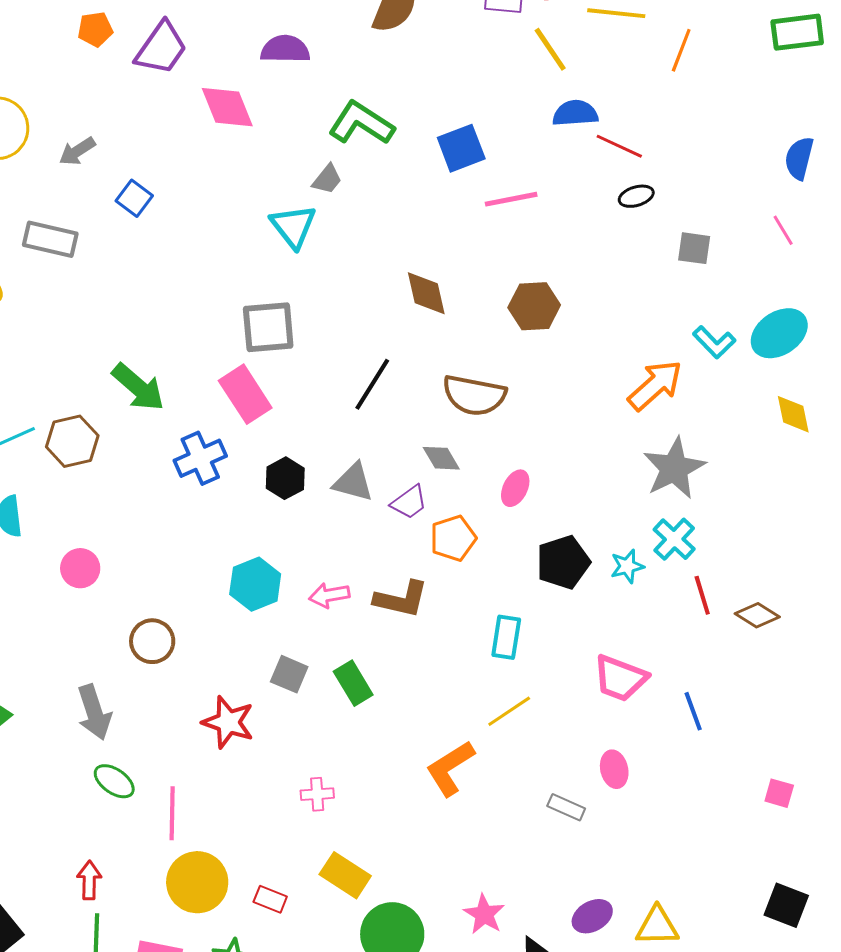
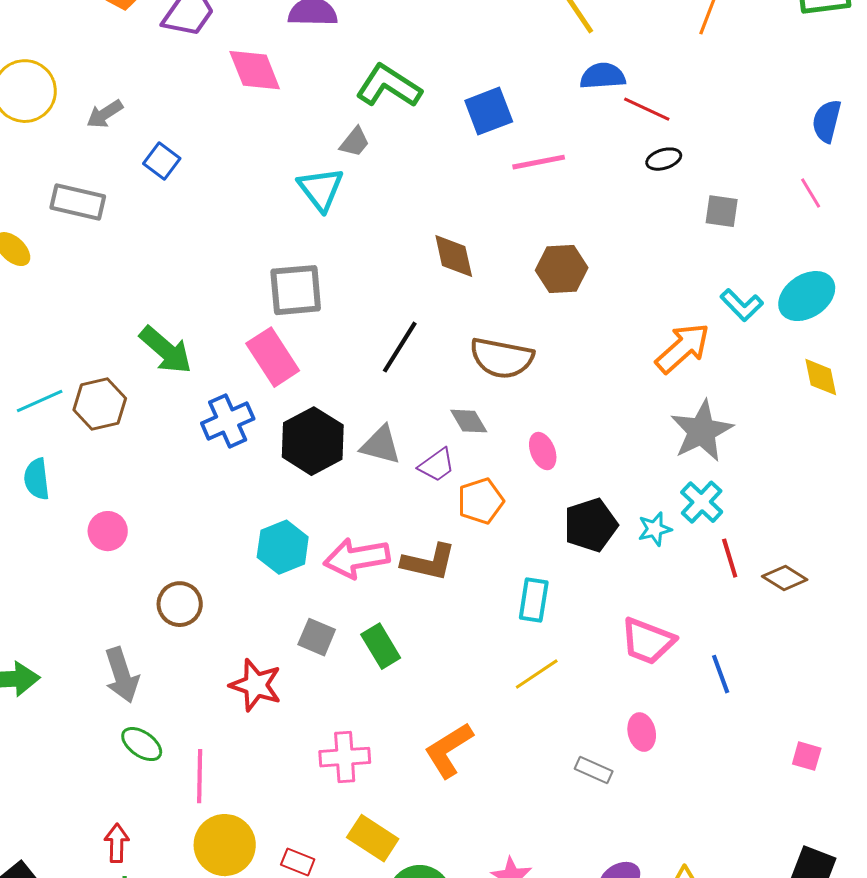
black hexagon: (285, 478) -> (313, 441), size x1.6
pink ellipse: (515, 488) -> (543, 451), turned -48
pink arrow: (329, 595) -> (357, 558), size x1.6
orange L-shape: (450, 768) -> (449, 750), moved
pink cross: (317, 794) -> (345, 757), size x1.5

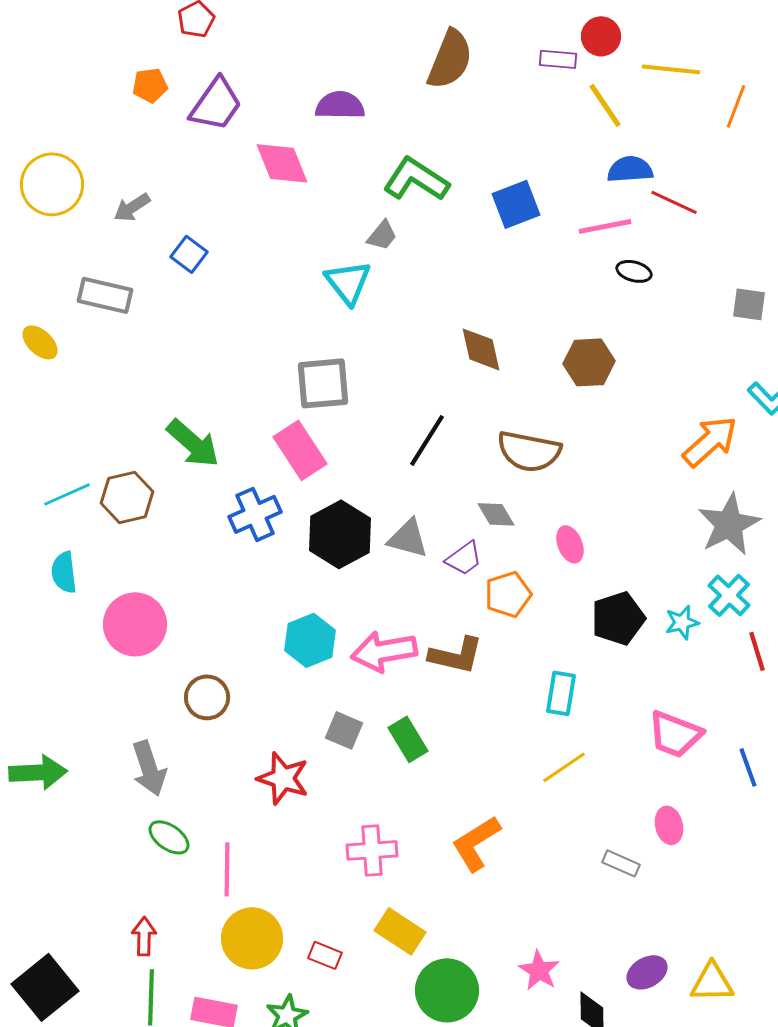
black ellipse: (664, 159) -> (634, 271), moved, turned 32
pink line: (539, 162) -> (605, 226), moved
pink circle: (108, 531) -> (135, 624), size x1.6

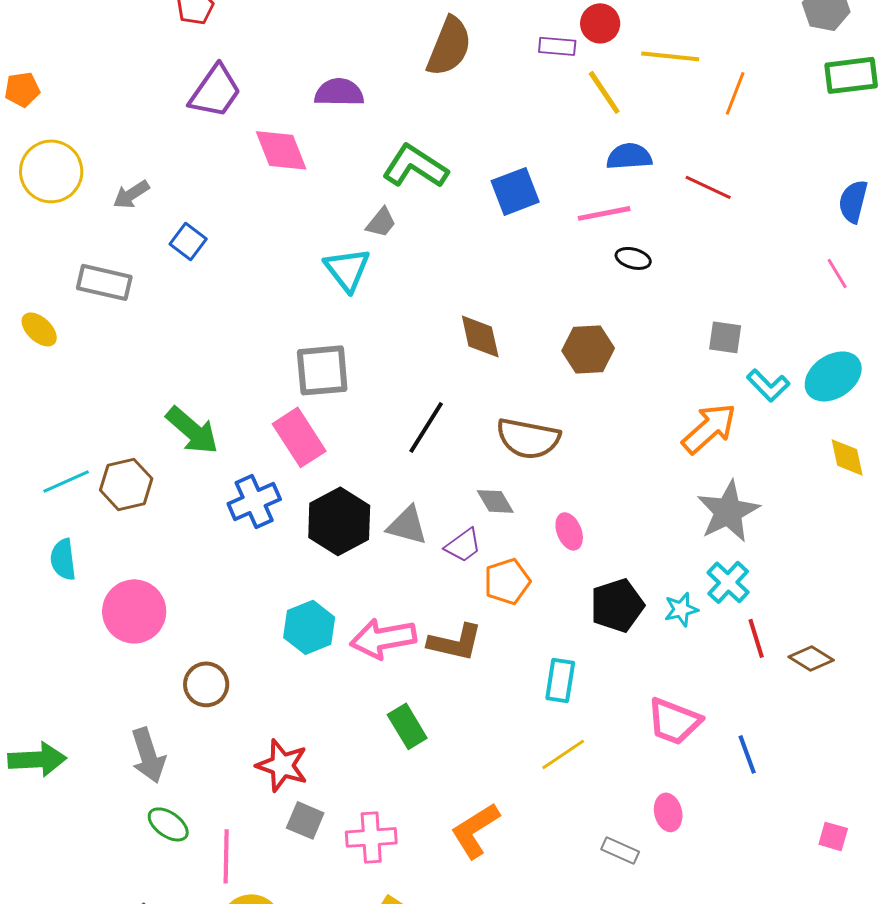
orange pentagon: (150, 85) -> (22, 89), moved
red line: (674, 202) -> (708, 187), moved
gray square: (749, 304) -> (725, 337), moved
gray square: (344, 730) -> (305, 820), moved

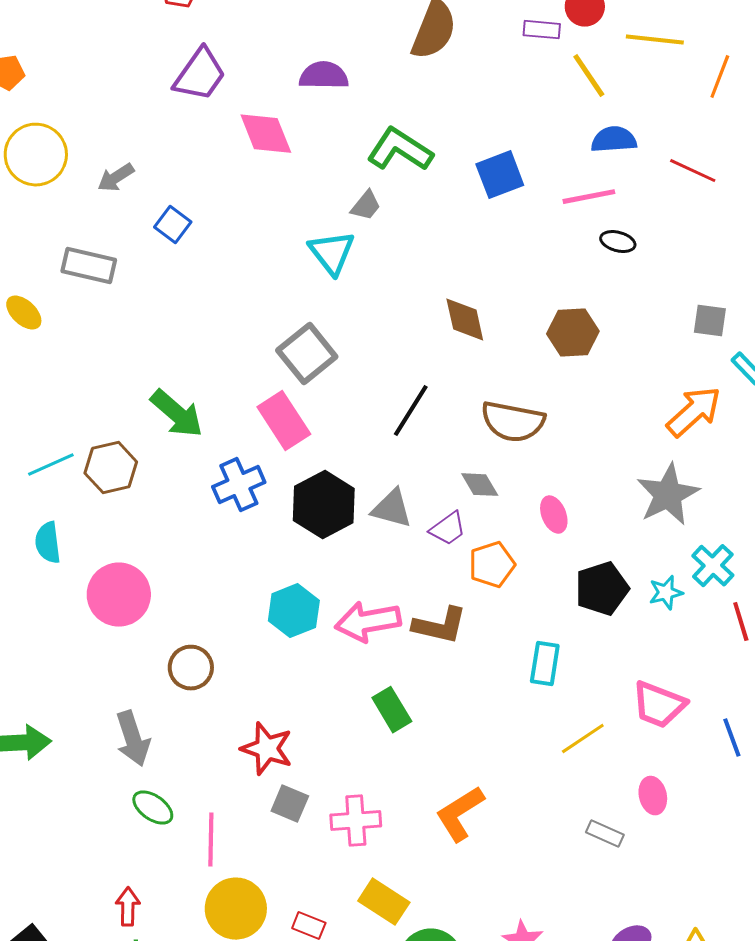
gray square: (322, 370) -> (307, 354), turned -34
gray star: (728, 511) -> (668, 495), moved
yellow line: (563, 754) -> (583, 739), moved

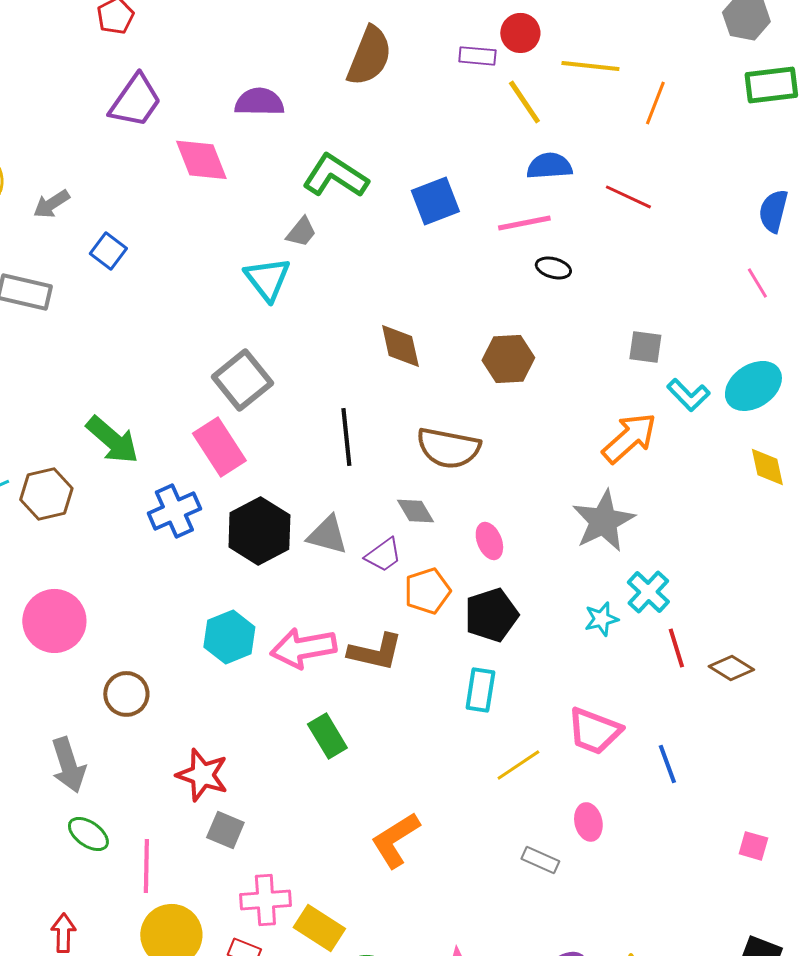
black line: (411, 411) -> (346, 437), turned -38
black pentagon: (602, 589) -> (491, 615), moved
pink cross: (356, 821) -> (265, 900), moved

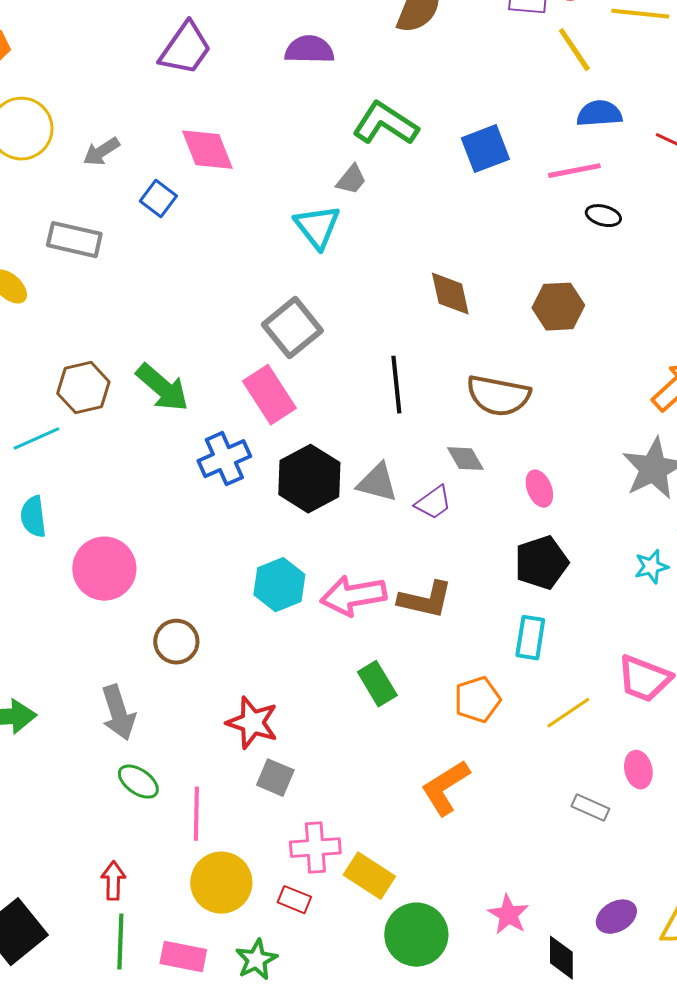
pink diamond: (201, 160) -> (207, 150), moved
brown hexagon: (46, 494) -> (83, 388), moved
orange pentagon: (427, 591) -> (477, 700), moved

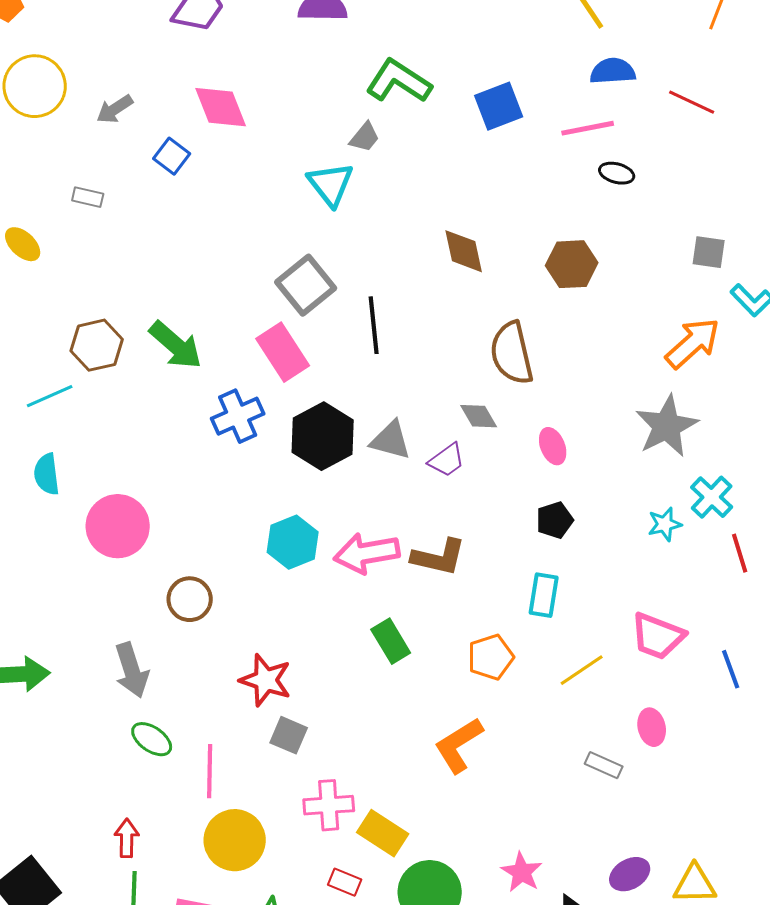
gray rectangle: (74, 240) -> (88, 197), size x0.6
black line: (396, 385) -> (374, 325), moved
brown semicircle: (498, 396) -> (512, 353), turned 66
black pentagon: (541, 563) -> (555, 520), size x0.7
red rectangle: (294, 900) -> (345, 882), moved

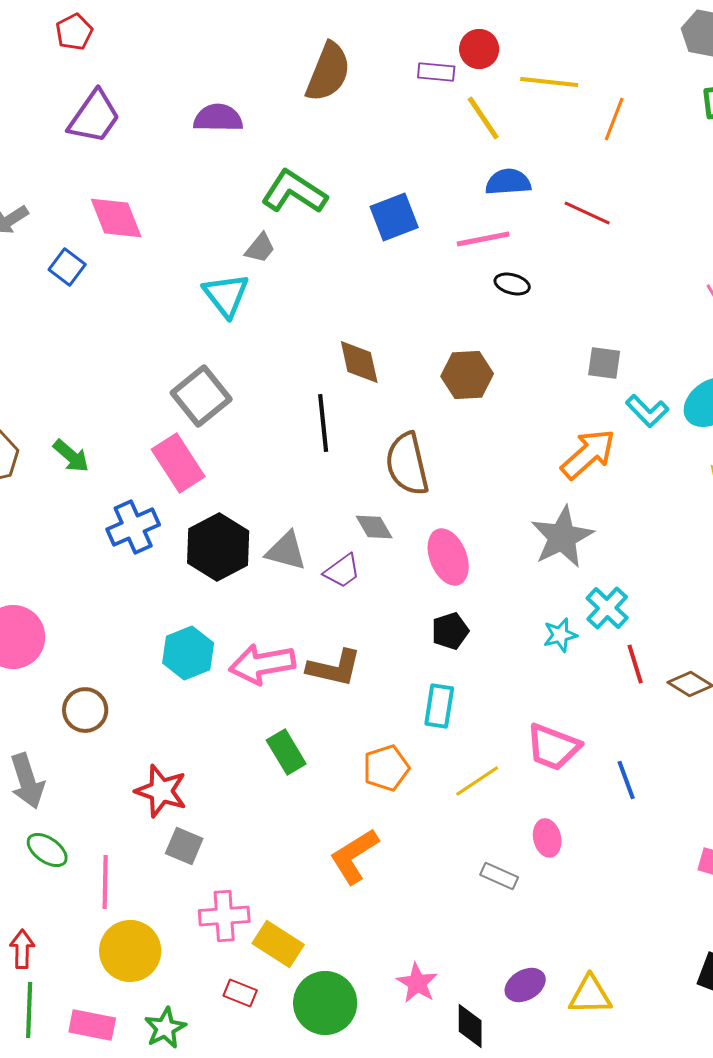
black line: (374, 325) -> (323, 423), moved
green arrow: (176, 345) -> (71, 456), size x0.7
pink ellipse: (553, 446) -> (448, 557), size x1.5

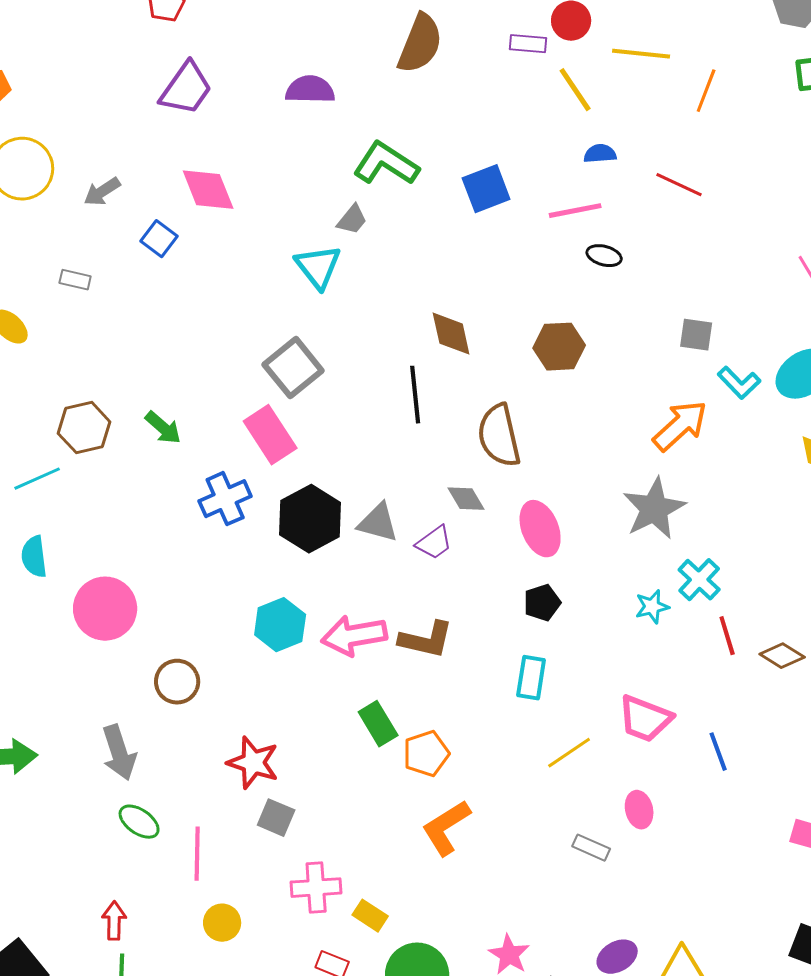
blue semicircle: (508, 182) -> (600, 154), size x0.7
orange pentagon: (386, 768) -> (426, 754), moved
yellow rectangle: (278, 944) -> (370, 916), size x0.7
yellow circle: (130, 951) -> (222, 923), size x0.6

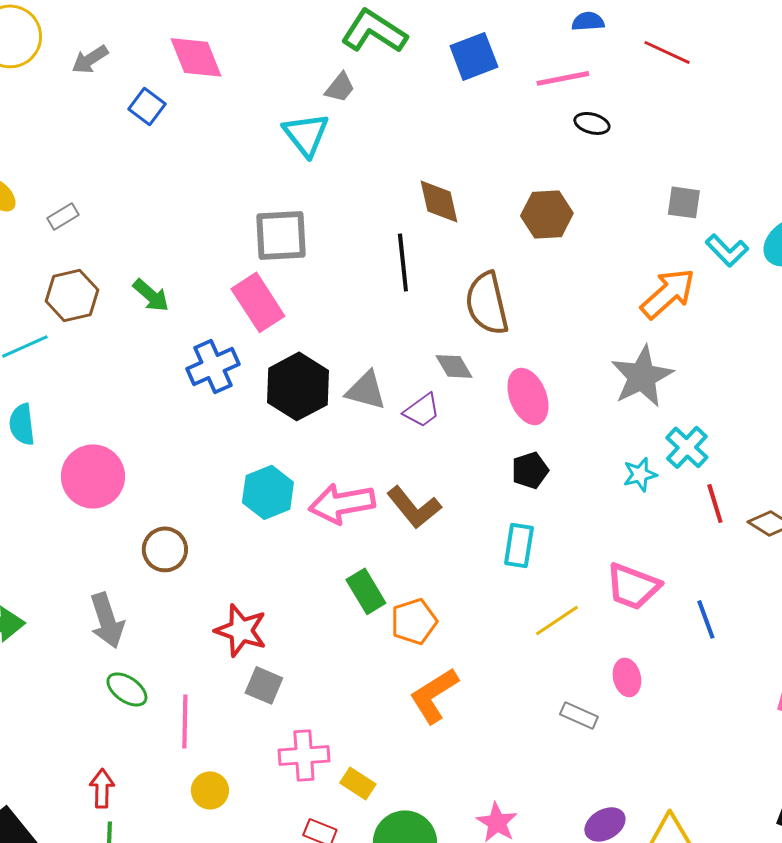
gray rectangle: (75, 280) -> (63, 216), moved, turned -44
gray square: (293, 368) -> (281, 235), turned 36
brown L-shape: (426, 640) -> (414, 507), turned 38

